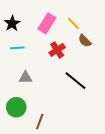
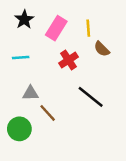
black star: (12, 23) -> (24, 19), moved
yellow line: (73, 23) -> (88, 28), turned 40
brown line: (40, 122) -> (48, 113), moved, turned -63

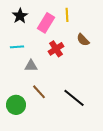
yellow line: (88, 28) -> (67, 15), moved
gray triangle: (30, 93) -> (31, 66), moved
black line: (91, 97) -> (74, 98), moved

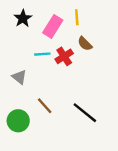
brown semicircle: (83, 40) -> (85, 44), moved
cyan line: (17, 47) -> (42, 54), moved
gray triangle: (31, 66) -> (19, 77), moved, turned 40

